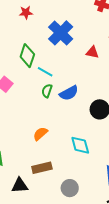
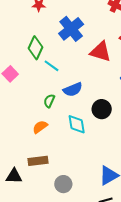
red triangle: (92, 52) -> (101, 52), size x1.6
green semicircle: (47, 91) -> (49, 101), moved
cyan diamond: (80, 145) -> (77, 124), moved

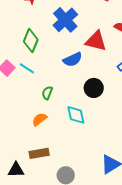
cyan line: (51, 66) -> (27, 68), moved
blue semicircle: (73, 90) -> (73, 59), moved
black circle: (102, 109) -> (94, 88), moved

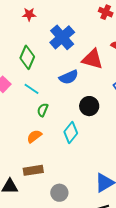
cyan line: (27, 68) -> (32, 89), moved
cyan diamond: (76, 115) -> (71, 133), turned 50

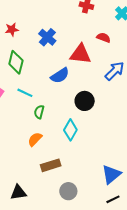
red star: (29, 14) -> (12, 29), moved
blue cross: (62, 37) -> (47, 37), size x0.7
brown rectangle: (33, 170) -> (51, 165), moved

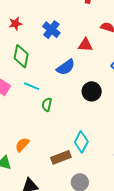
red triangle: (81, 54) -> (85, 45), size x0.7
cyan diamond: (70, 130) -> (81, 142), moved
orange semicircle: (35, 139) -> (22, 145), moved

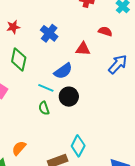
cyan line: (32, 86) -> (46, 88), moved
black circle: (92, 91) -> (69, 97), moved
green semicircle: (47, 105) -> (44, 108), turned -32

